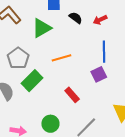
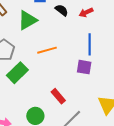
purple square: (99, 74) -> (84, 67), turned 35
red rectangle: (72, 95) -> (58, 96), moved

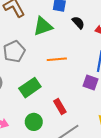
green rectangle: (17, 73) -> (30, 88), moved

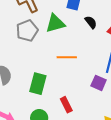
gray pentagon: (14, 51) -> (27, 31), moved
green rectangle: (30, 88) -> (38, 84), turned -45

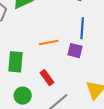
orange line: (67, 57) -> (49, 43), moved

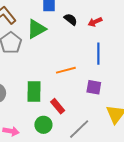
purple square: (75, 51) -> (94, 87), moved
red rectangle: (47, 78) -> (58, 106), moved

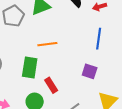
orange line: (66, 70) -> (47, 44), moved

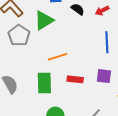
red rectangle: (51, 85) -> (75, 79), moved, turned -42

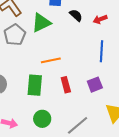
purple square: (104, 76) -> (95, 85), turned -35
red rectangle: (75, 79) -> (66, 85), turned 63

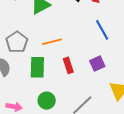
gray pentagon: (15, 35) -> (17, 42), moved
blue line: (101, 51) -> (102, 30), turned -30

